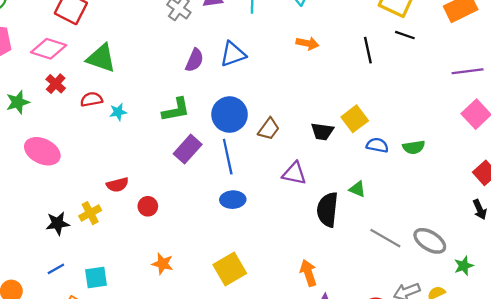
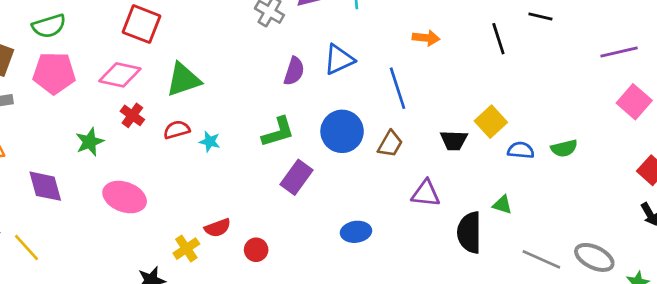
green triangle: (101, 58) -> (183, 80), turned -32
cyan star: (118, 112) -> (210, 142), turned 30
blue line: (228, 157) -> (397, 88), moved
yellow cross: (90, 213) -> (186, 249), moved

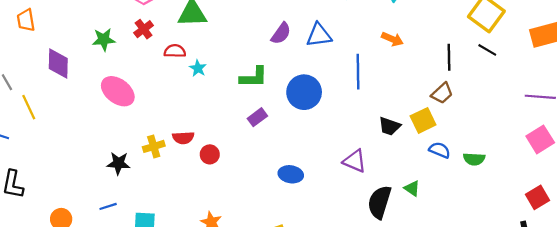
brown trapezoid: (390, 144) -> (442, 93), moved
purple rectangle: (297, 177) -> (257, 117), size x0.7
red circle: (256, 250) -> (210, 154), moved

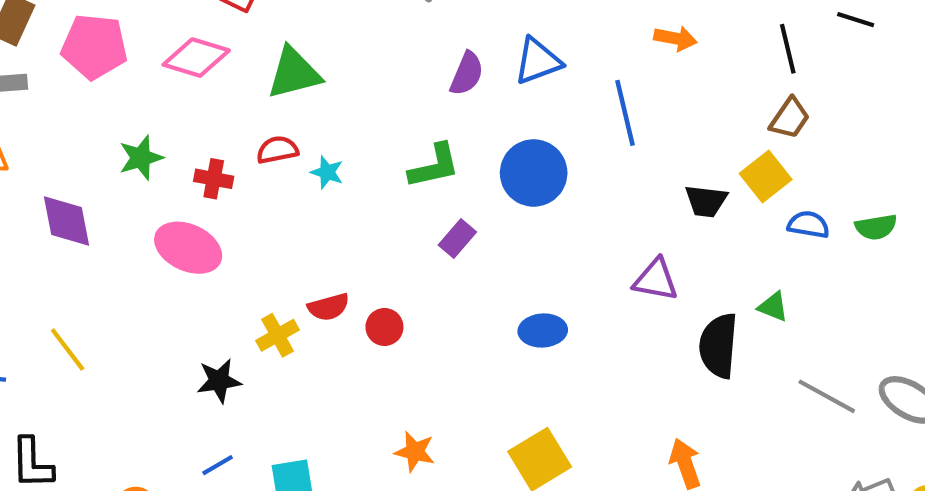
red cross: (144, 29) -> (214, 179), moved, turned -30
yellow line: (29, 107) -> (68, 349), moved

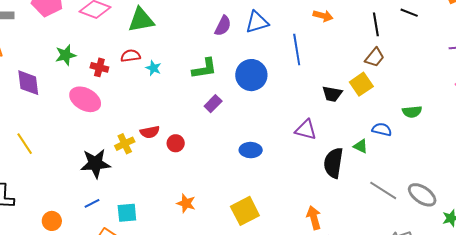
blue semicircle: (808, 225) -> (382, 129), moved
black star: (219, 381) -> (95, 163), size x1.4

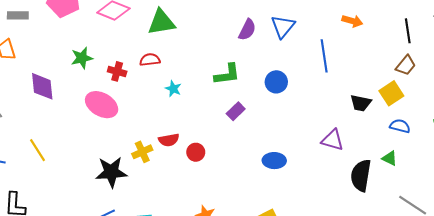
blue triangle: (257, 22) -> (283, 26), turned -35
cyan star: (153, 68) -> (173, 89), moved
blue circle: (251, 75) -> (276, 82), size x0.7
blue semicircle: (382, 129) -> (400, 126), moved

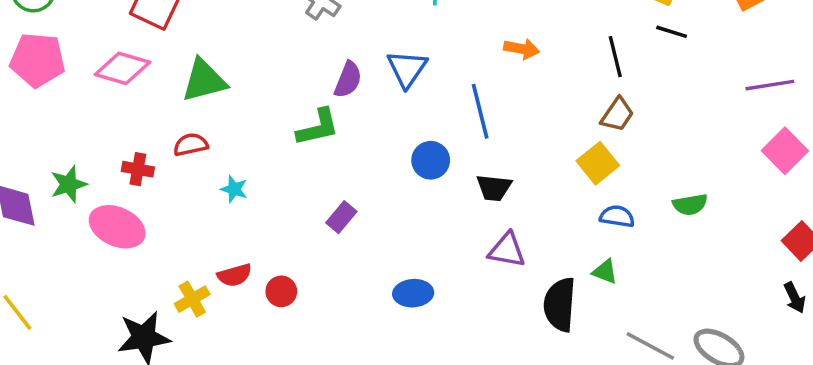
green star: (82, 58) -> (69, 184), moved
green L-shape: (227, 74) -> (318, 127), moved
blue circle: (276, 82) -> (431, 160), moved
black trapezoid: (361, 103) -> (494, 188), moved

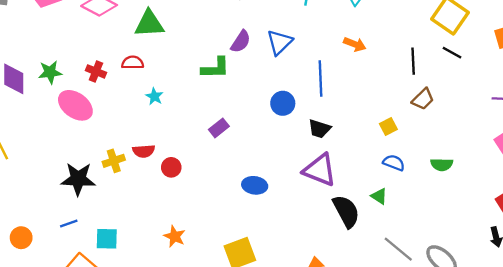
brown trapezoid: (617, 114) -> (423, 99), moved
yellow square: (598, 163) -> (388, 127), size x0.7
purple triangle: (507, 250) -> (320, 170), size x1.4
black semicircle: (560, 305) -> (346, 211), turned 136

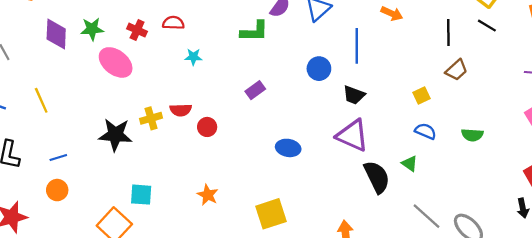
cyan star: (154, 96) -> (193, 57), turned -30
blue line: (69, 223) -> (58, 158), moved

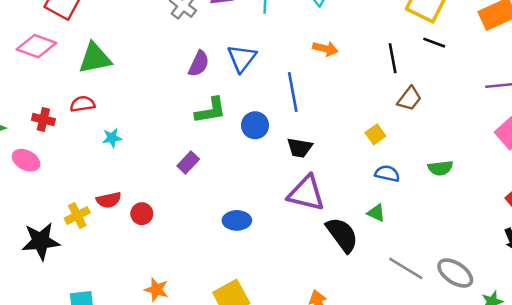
green L-shape: (254, 31) -> (211, 110), moved
pink ellipse: (116, 62) -> (26, 160), size x0.7

